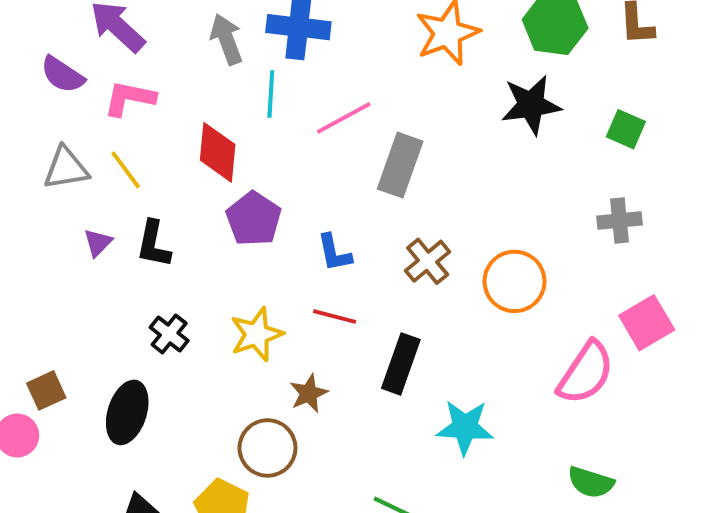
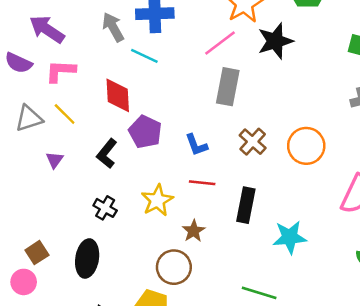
cyan line: (271, 94) -> (144, 56), turned -60
black star: (531, 105) -> (275, 41), moved
pink line: (344, 118) -> (220, 43), moved
black L-shape: (153, 244) -> (107, 153), moved, turned 36

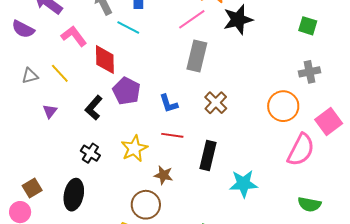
pink L-shape: (60, 71) -> (74, 36), moved, turned 48
gray triangle: (29, 118) -> (30, 76), size x0.7
orange circle: (306, 146) -> (283, 106), moved
brown star: (194, 231) -> (163, 175), turned -30

